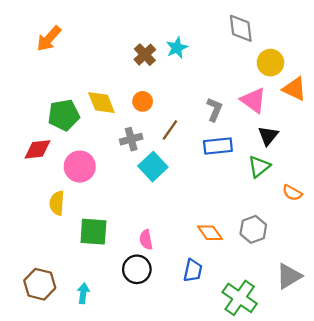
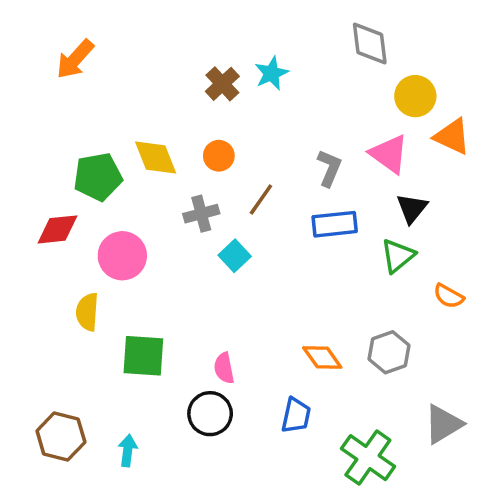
cyan square: (153, 167) -> (235, 256), size x0.7

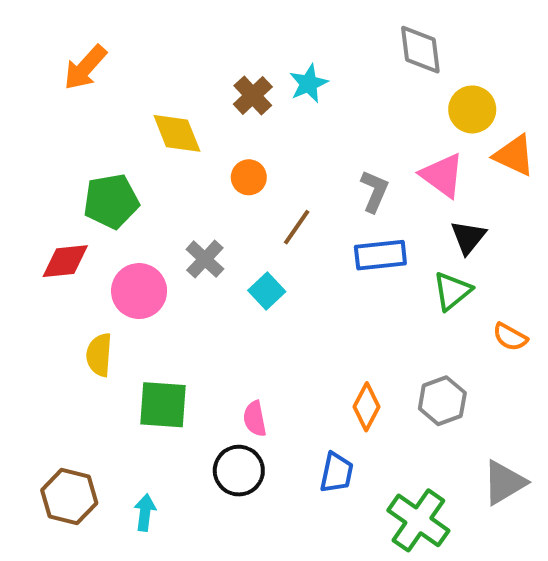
yellow diamond: (156, 157) -> (177, 133), moved
gray cross: (201, 214) -> (205, 259), moved, turned -32
orange diamond: (322, 358) -> (366, 407), turned 63

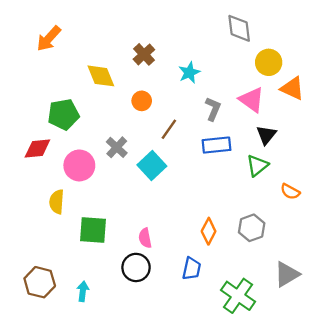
cyan star: (309, 84) -> (189, 73), moved
cyan square: (267, 291) -> (152, 165), size x1.4

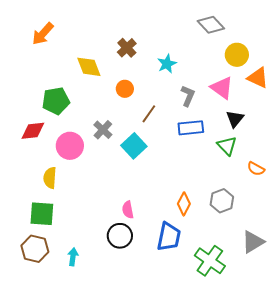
gray diamond: (239, 28) -> (211, 25), turned -36
green triangle: (257, 165) -> (227, 146), turned -35
green square: (93, 230) -> (42, 214), moved
blue trapezoid: (192, 269) -> (169, 237), size x1.4

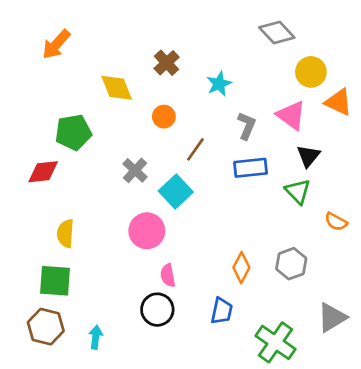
pink circle: (70, 146) -> (147, 231), moved
blue trapezoid: (169, 237) -> (222, 311), size x0.7

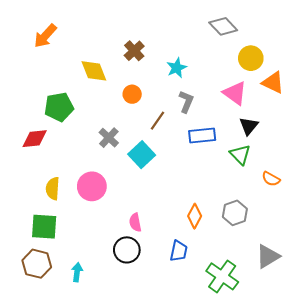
gray L-shape: (247, 126) -> (186, 102), moved
pink circle: (147, 231) -> (92, 186), moved

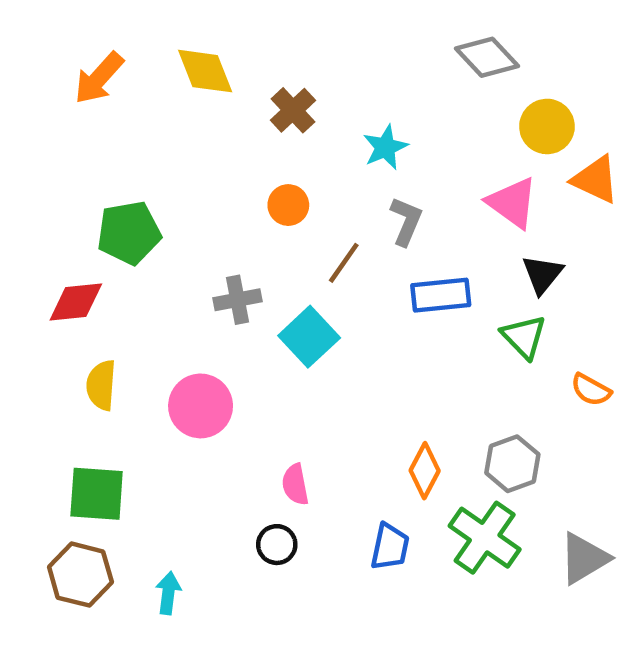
yellow diamond: (94, 71) -> (205, 71), moved
gray cross: (109, 138) -> (237, 300), turned 36
yellow semicircle: (53, 188) -> (101, 385), moved
black circle: (127, 250) -> (277, 545), size x0.7
green cross: (222, 276) -> (485, 538), moved

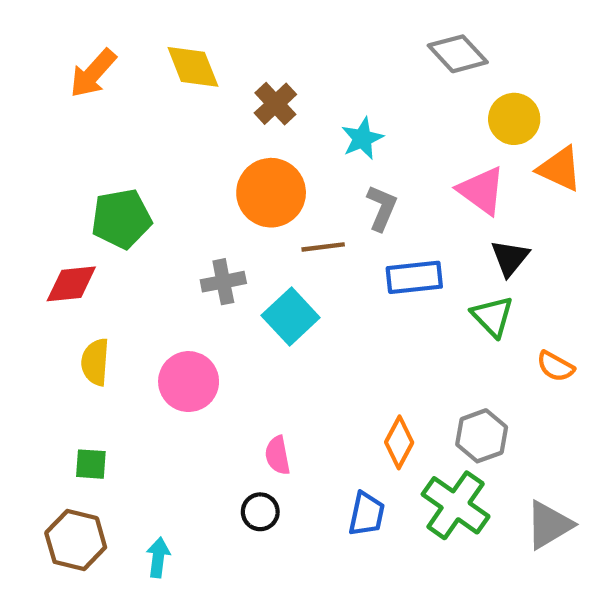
orange circle: (288, 205) -> (271, 193), size x1.8
brown line: (344, 263) -> (323, 247), turned 48
green square: (97, 494) -> (91, 464), size x0.6

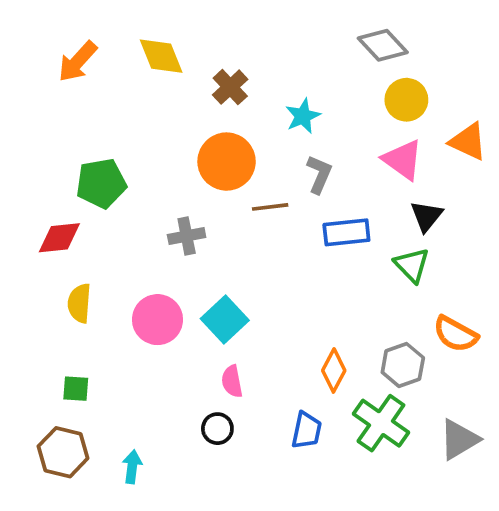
yellow circle: (514, 119) -> (406, 100), moved
cyan square: (291, 316) -> (225, 320), moved
orange semicircle: (555, 366) -> (455, 334), moved, size x1.4

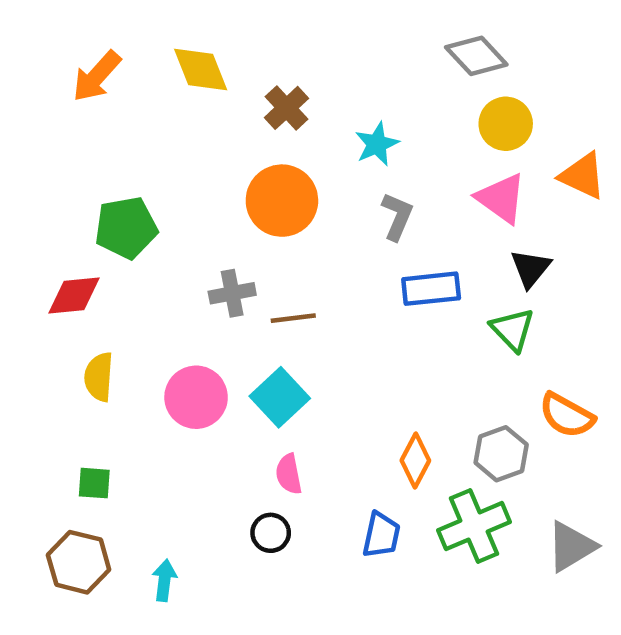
brown line: (270, 207) -> (293, 318), moved
green cross: (381, 423) -> (474, 526), turned 32

